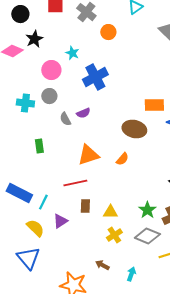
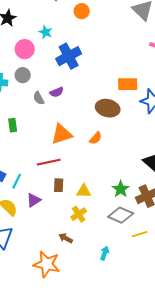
yellow cross: (114, 235) -> (79, 214), moved
brown arrow: (102, 265) -> (66, 238), moved

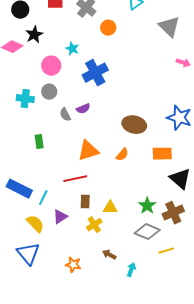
orange rectangle: (128, 84) -> (162, 154), moved
yellow cross: (79, 214) -> (94, 225), moved
brown arrow: (66, 238) -> (109, 255), moved
orange star: (47, 264) -> (73, 265), moved, size x0.6

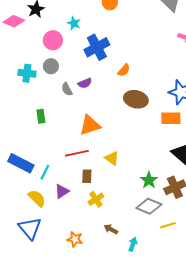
orange rectangle: (162, 154) -> (171, 118), moved
orange semicircle: (122, 155) -> (124, 70), moved
yellow triangle: (110, 208) -> (112, 158), moved, turned 35

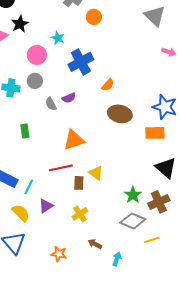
brown rectangle: (87, 176) -> (79, 183), moved

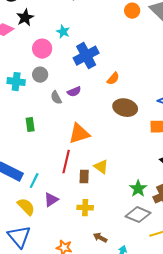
orange circle: (94, 17) -> (132, 11), moved
red line: (61, 168) -> (66, 162), turned -65
yellow cross: (80, 214) -> (85, 208), turned 35

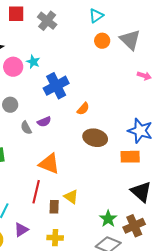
pink circle: (42, 49) -> (13, 67), moved
orange triangle: (79, 134) -> (49, 164), turned 40

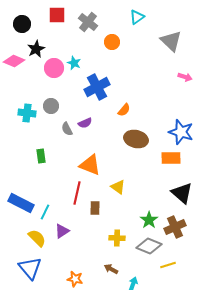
orange circle: (102, 41) -> (112, 42), moved
yellow triangle: (71, 197) -> (118, 187), moved
yellow cross: (55, 238) -> (117, 238), moved

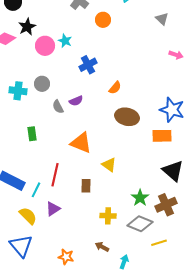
gray triangle: (171, 41) -> (162, 19), size x0.6
blue cross: (97, 87) -> (88, 65), size x0.7
red line: (77, 193) -> (55, 175), moved

